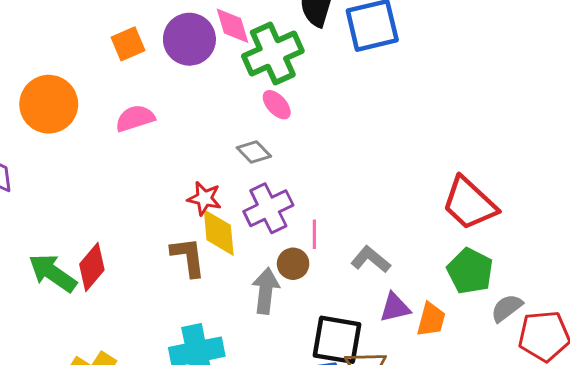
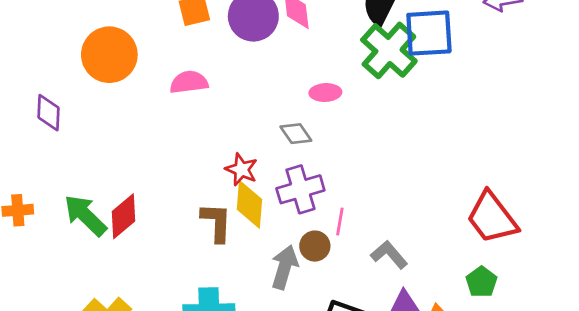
green cross: (273, 54) -> (389, 50), moved, turned -34
pink ellipse: (277, 105) -> (325, 93), turned -60
green pentagon: (470, 271) -> (481, 282), size x0.7

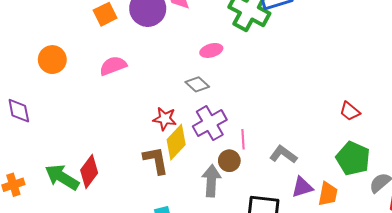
orange circle: (109, 55) -> (52, 60), size x0.7
yellow diamond: (249, 204) -> (176, 142), turned 52
red trapezoid: (492, 218) -> (350, 111), size x0.5
green pentagon: (481, 282) -> (353, 158), size x1.5

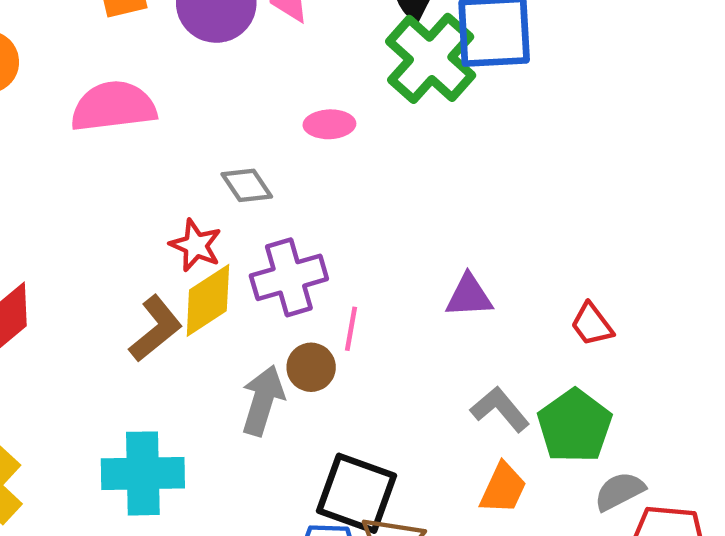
pink semicircle: (113, 66) -> (113, 106), size x1.4
gray diamond: (197, 84) -> (247, 185), moved
gray L-shape: (283, 154) -> (500, 409), moved
brown L-shape: (156, 160) -> (156, 329), turned 48
purple triangle: (302, 187) -> (469, 296), moved

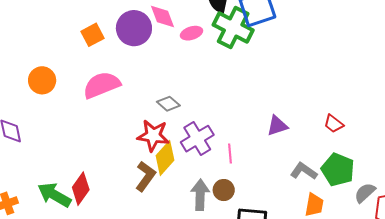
pink ellipse: (329, 124) -> (191, 33), moved
red star: (196, 245) -> (153, 135), size x1.4
brown circle: (311, 367) -> (224, 190), moved

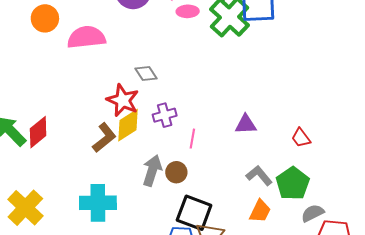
orange circle: (42, 80) -> (45, 18), moved
purple cross: (197, 139) -> (165, 115), size x0.7

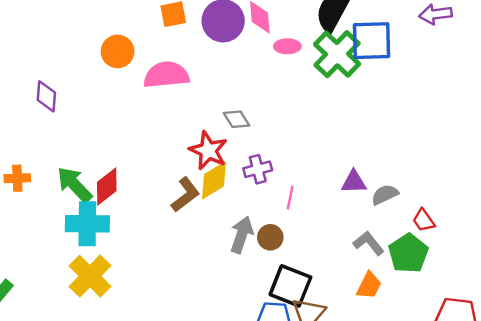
red trapezoid: (301, 138) -> (424, 220), moved
cyan cross: (98, 203) -> (87, 224), moved
gray semicircle: (313, 213) -> (385, 195), moved

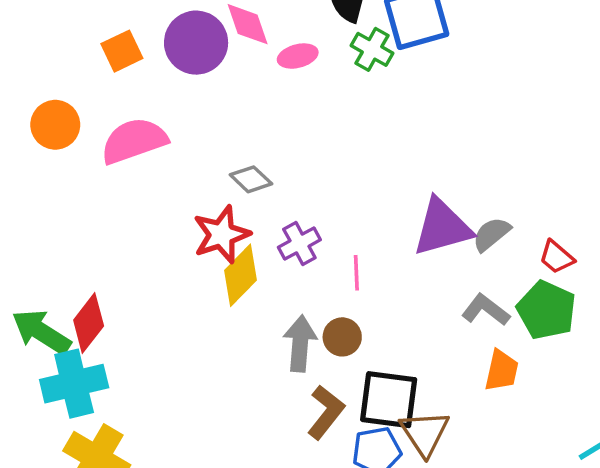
green cross: (337, 54) -> (372, 49), size x0.6
red star: (208, 151) -> (221, 235), turned -30
purple triangle: (354, 182) -> (442, 227), size x1.6
brown L-shape: (185, 195) -> (326, 412), moved

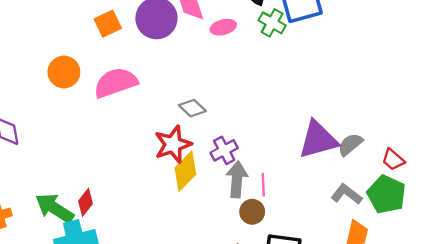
pink line: (356, 273) -> (263, 185), moved
red diamond: (89, 323) -> (86, 202), size x0.7
gray arrow: (300, 344) -> (237, 179), moved

